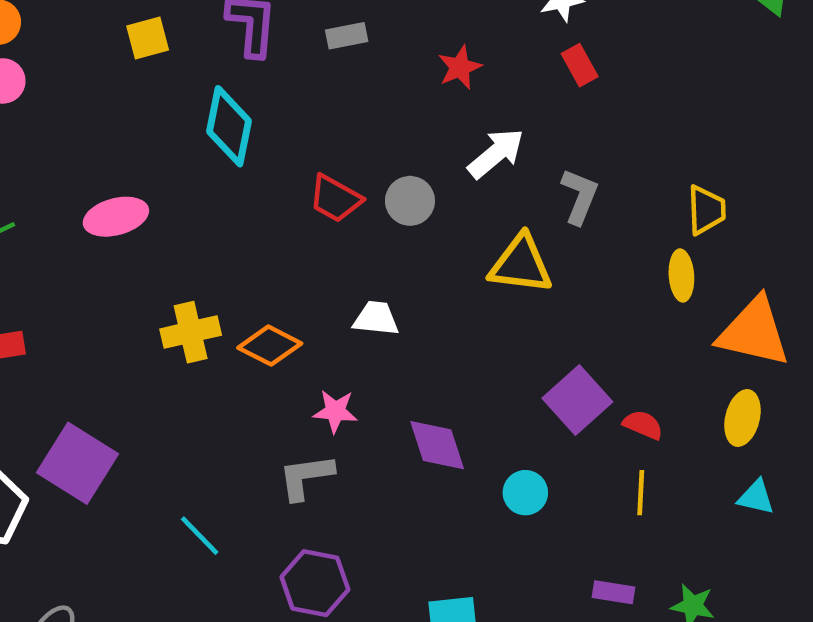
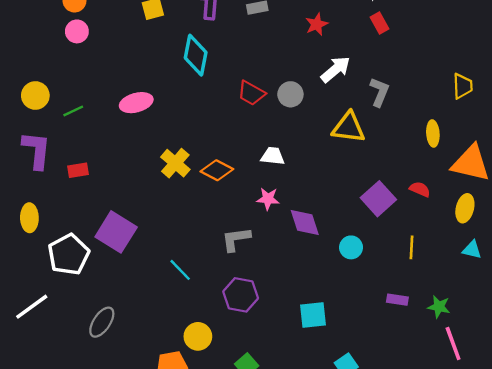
yellow trapezoid: (706, 210) -> (463, 86), moved
yellow cross: (191, 332) -> (175, 163), turned -36
pink star: (335, 411) -> (268, 199), moved
red semicircle: (643, 425) -> (420, 189), moved

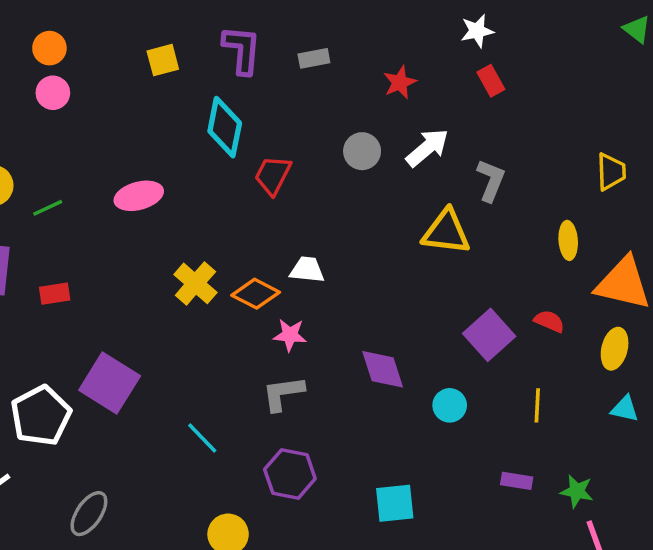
red trapezoid: (251, 93) -> (273, 175), moved, turned 88
gray circle: (290, 94) -> (362, 151), moved
white trapezoid: (273, 156) -> (307, 270), moved
pink star: (268, 199) -> (290, 335), moved

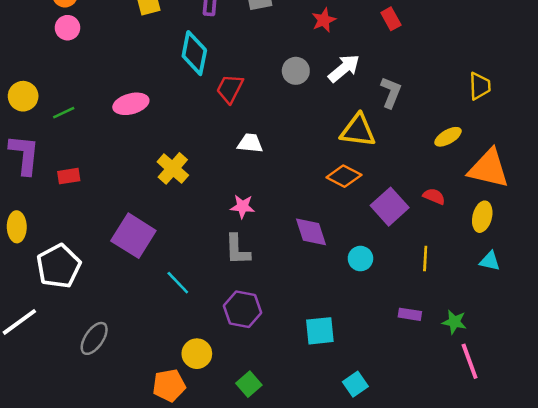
yellow ellipse: (568, 240) -> (448, 137), turned 64
white trapezoid: (307, 270) -> (250, 143), moved
orange diamond: (256, 294) -> (344, 176), moved
purple square: (110, 383) -> (133, 236), moved
gray L-shape: (283, 393) -> (237, 250), turned -84

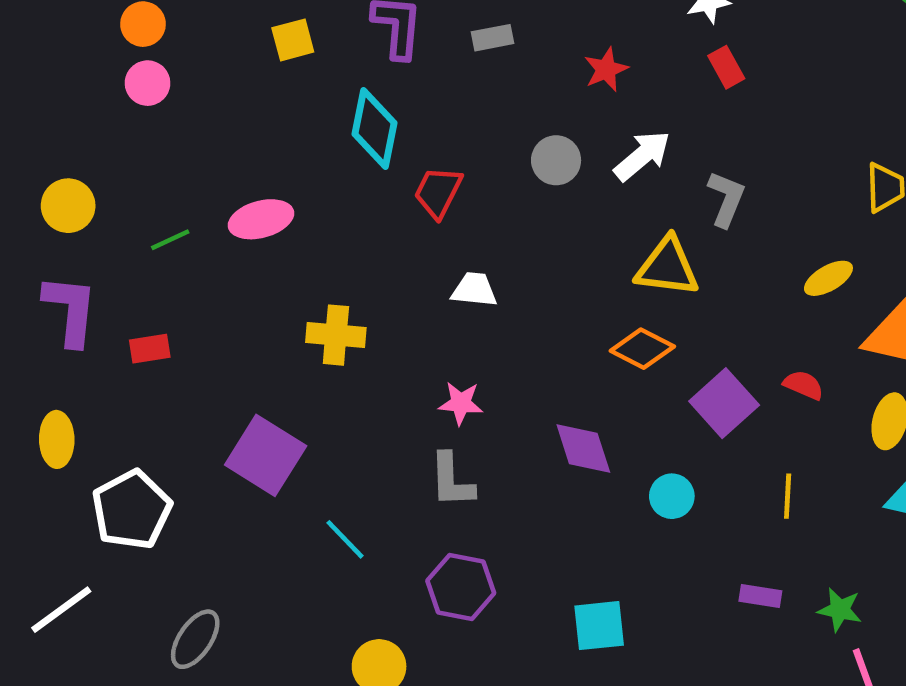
green line: (64, 113) -> (170, 240), moved
yellow cross: (173, 168) -> (336, 335), turned -36

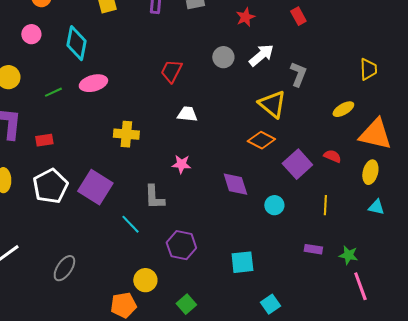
pink circle: (148, 83) -> (31, 34), moved
cyan diamond: (374, 128) -> (76, 43), moved
yellow triangle: (667, 267) -> (272, 104), turned 32
gray L-shape: (452, 480) -> (154, 197), moved
white pentagon: (132, 510) -> (50, 186), moved

